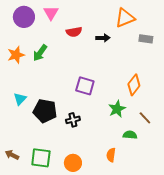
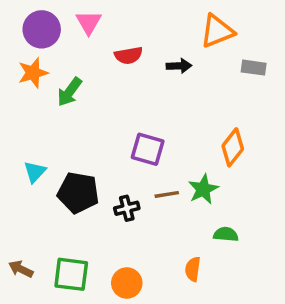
orange star: (16, 55) -> (33, 73), moved
brown line: (145, 118) -> (167, 194), moved, turned -56

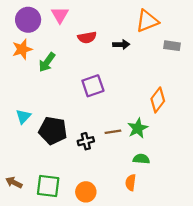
purple square: (148, 149) -> (93, 86), moved, turned -35
green semicircle: (226, 234) -> (141, 159), moved

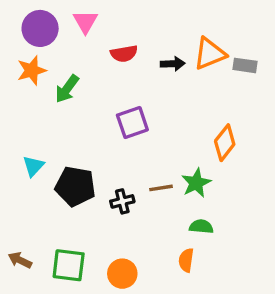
orange triangle: (147, 21) -> (210, 54), moved

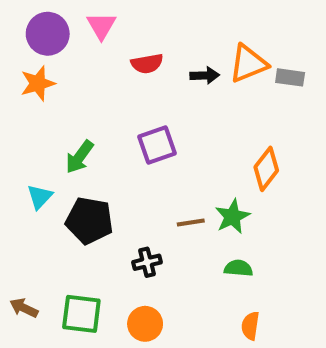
green arrow: (67, 89) -> (79, 157), moved
black cross: (122, 201) -> (147, 262), moved
orange semicircle: (186, 260) -> (250, 326), moved

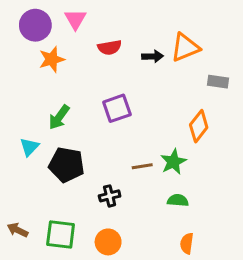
gray rectangle: (290, 77) -> (218, 82), moved
orange star: (38, 83) -> (52, 59), moved

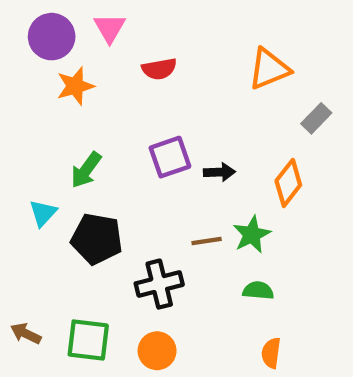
black arrow: (153, 56) -> (219, 172), moved
gray rectangle: (218, 82) -> (316, 118), turned -54
black cross: (110, 196) -> (159, 284), size x1.5

